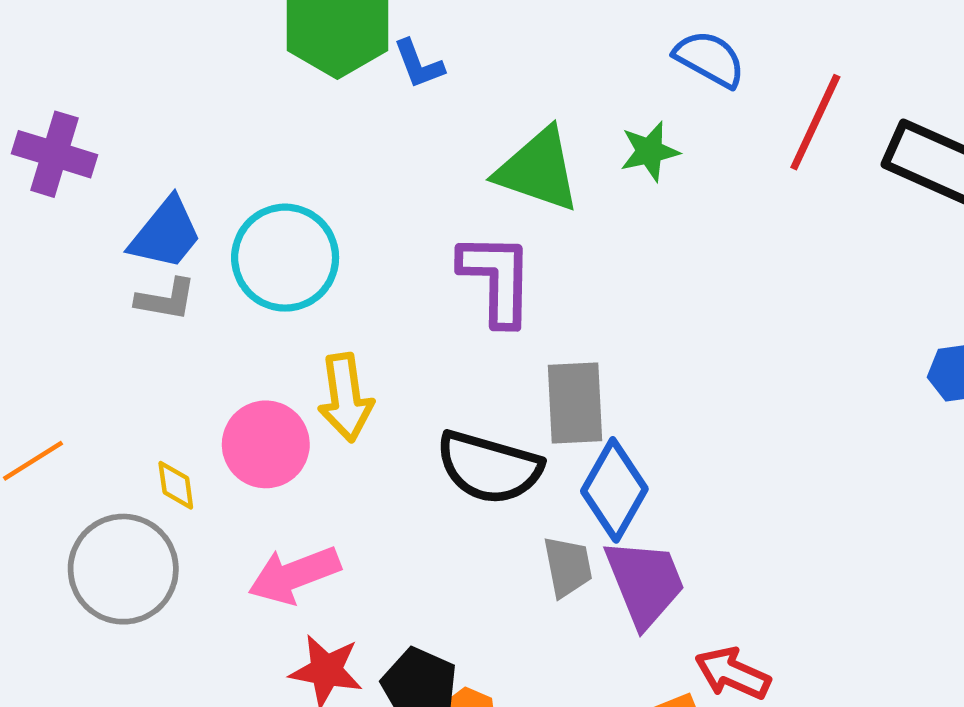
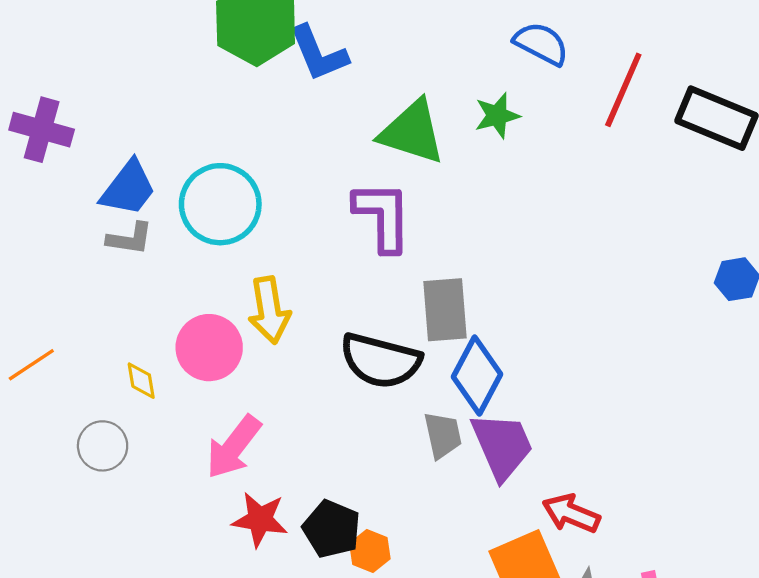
blue L-shape: (419, 64) -> (319, 53), size x1.5
gray circle: (123, 569) -> (103, 446), size x0.6
pink arrow: (294, 575) -> (234, 447), turned -30

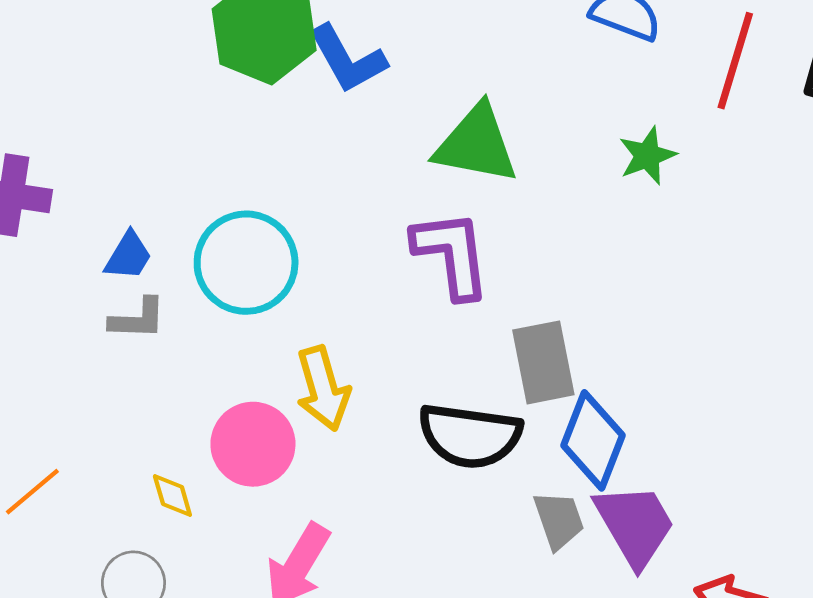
green star: (497, 116) -> (647, 156), moved
blue trapezoid: (128, 188) -> (128, 256), size x0.7

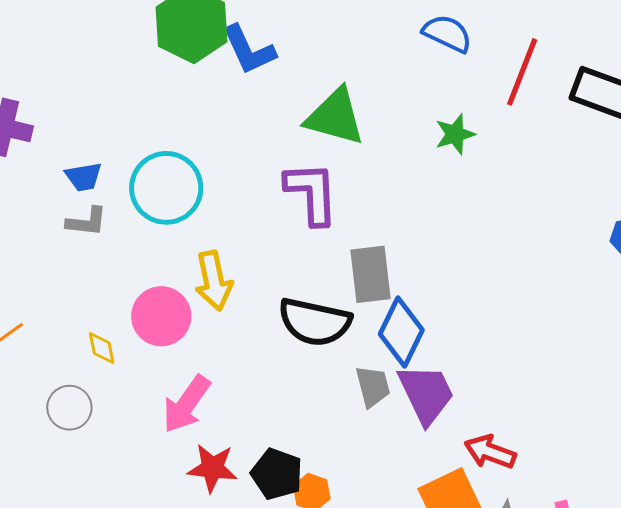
blue trapezoid: (128, 256) -> (84, 177), turned 45

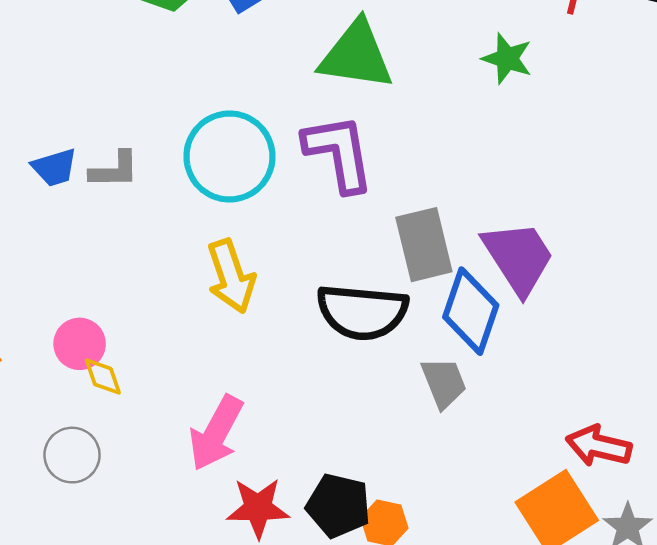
green star: (455, 134) -> (507, 58), turned -30
cyan circle: (166, 188) -> (229, 156), moved
gray L-shape: (87, 222) -> (114, 170), moved
pink circle: (161, 316) -> (80, 344), moved, size x0.7
purple trapezoid: (426, 394) -> (518, 257), moved

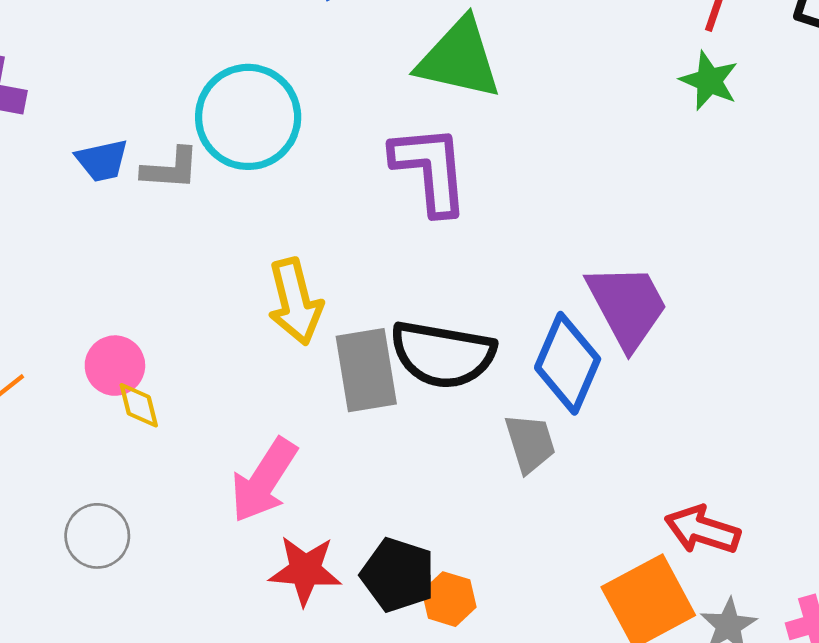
green star: (507, 58) -> (709, 81), moved
cyan circle: (229, 156) -> (248, 117), moved
gray rectangle: (424, 245) -> (366, 370), moved
gray circle: (72, 455) -> (97, 536), moved

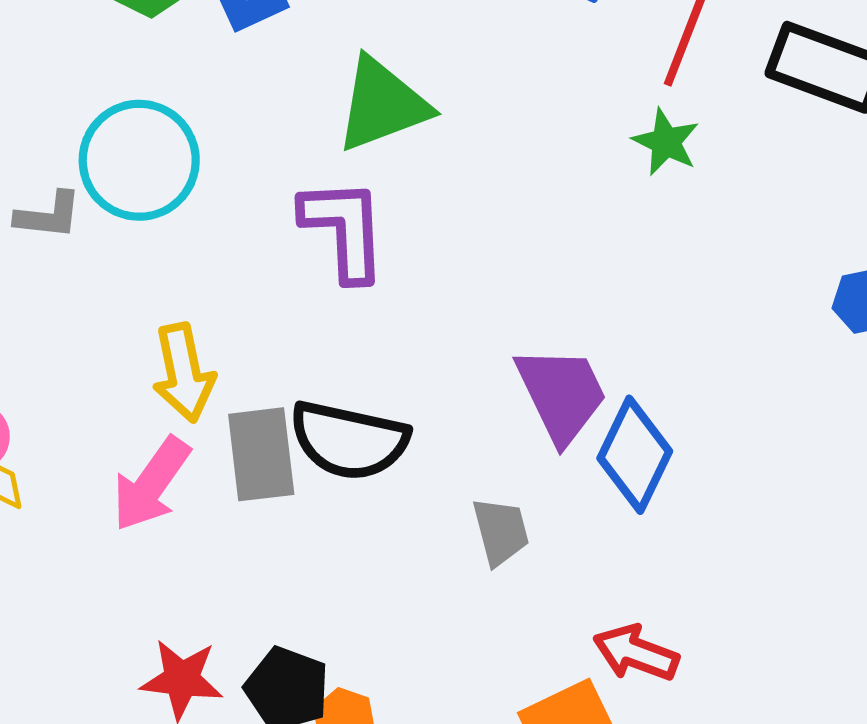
green triangle: (459, 59) -> (382, 105), turned -36
blue diamond: (568, 363) -> (635, 455), moved
gray trapezoid: (530, 443) -> (501, 531), moved
pink arrow: (264, 480) -> (151, 484), moved

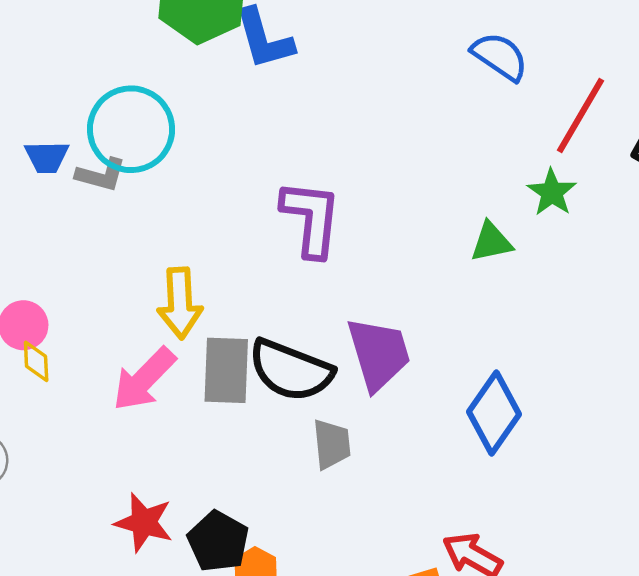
green triangle: (382, 105) -> (491, 242), moved, size x0.6
cyan circle: (139, 160) -> (131, 129), moved
purple trapezoid: (561, 394) -> (379, 354), moved
gray trapezoid: (501, 531) -> (332, 444), moved

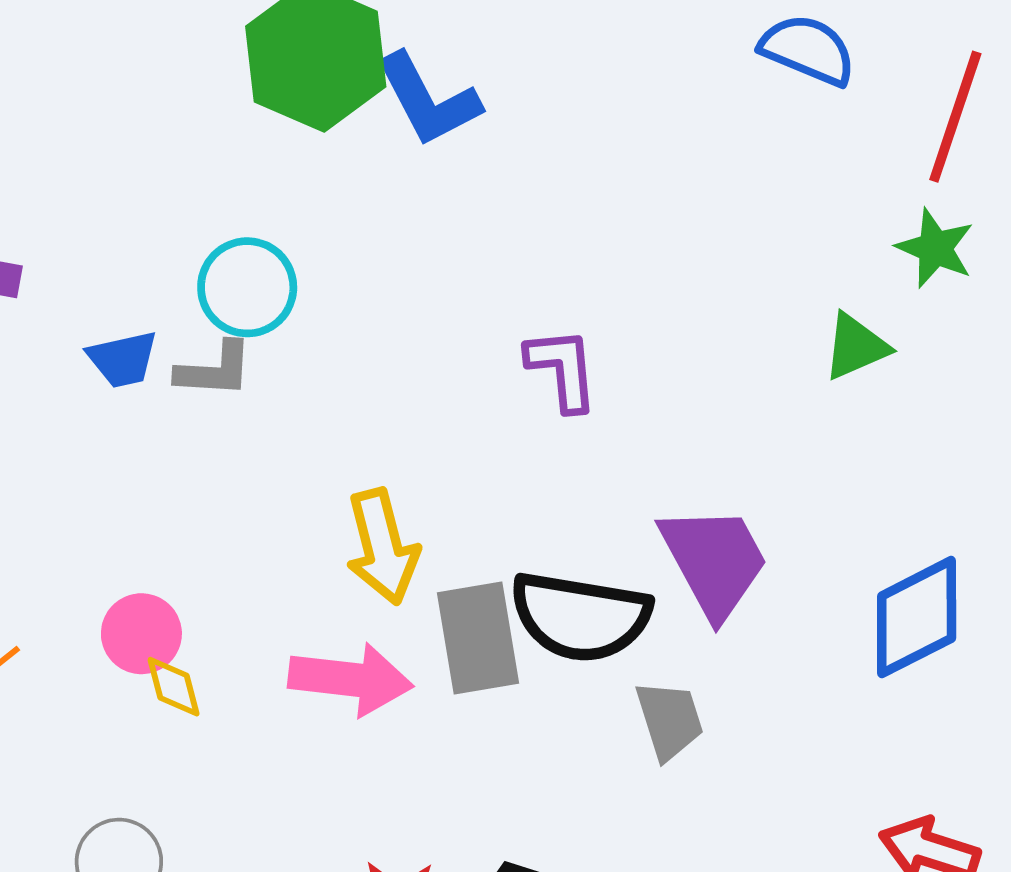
cyan circle: (131, 129) -> (247, 287), size x0.7
purple L-shape: (311, 218) -> (562, 369), size x0.7
pink arrow: (144, 379) -> (351, 679), turned -116
blue diamond: (494, 413) -> (917, 617), turned 40

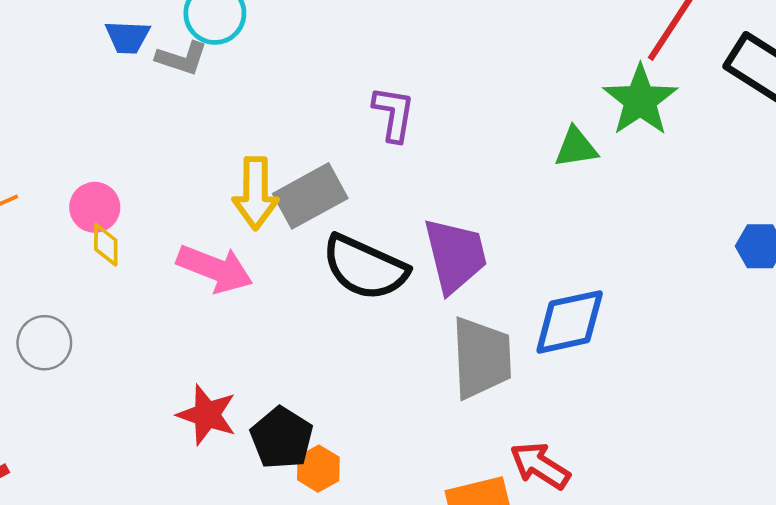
green star: (935, 248) -> (640, 100), size x1.5
gray rectangle: (478, 638) -> (310, 196), moved, turned 56
gray trapezoid: (670, 720) -> (481, 358), moved, size x1.6

